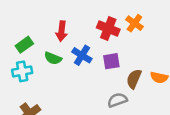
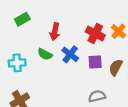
green rectangle: (24, 45) -> (22, 19), moved
brown semicircle: (134, 79) -> (116, 67), moved

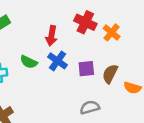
red arrow: (55, 32) -> (51, 36), moved
red cross: (95, 33) -> (85, 22), moved

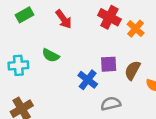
red arrow: (51, 36) -> (64, 19), moved, turned -48
blue cross: (58, 61) -> (88, 80), moved

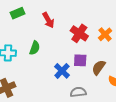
red cross: (109, 17) -> (79, 33), moved
green semicircle: (51, 55) -> (35, 48), turned -104

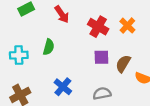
blue cross: (62, 71) -> (63, 87), moved

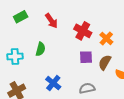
orange cross: (127, 26) -> (106, 38), moved

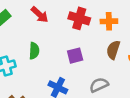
orange cross: (106, 38) -> (109, 21), turned -32
purple square: (86, 57) -> (75, 56), moved

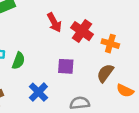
red arrow: (40, 15) -> (54, 22), moved
green semicircle: (34, 51) -> (18, 61), moved

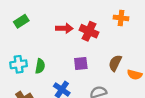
red arrow: (54, 22) -> (64, 28), turned -49
orange cross: (110, 44) -> (121, 18), moved

